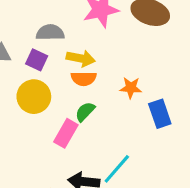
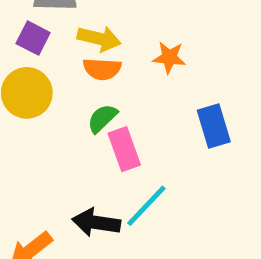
orange star: (131, 88) -> (169, 57), moved
pink rectangle: (66, 133) -> (124, 149), moved, turned -52

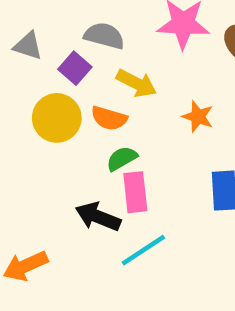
orange semicircle: (102, 69) -> (109, 118), moved
black arrow: (96, 223) -> (98, 217), moved

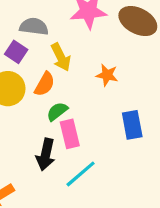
yellow arrow: (136, 83) -> (61, 57), turned 44
orange semicircle: (109, 118) -> (45, 84), turned -70
black arrow: (98, 217) -> (46, 154), turned -92

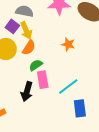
yellow arrow: (61, 57) -> (26, 30), moved
blue rectangle: (132, 125) -> (80, 108), moved
cyan line: (81, 174) -> (68, 86), moved

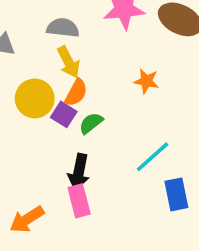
purple square: (12, 26) -> (64, 114), moved
pink rectangle: (43, 80) -> (79, 201), moved

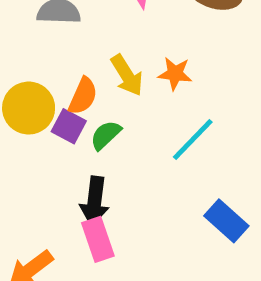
yellow arrow: (69, 62) -> (127, 75), moved
cyan line: (153, 157) -> (193, 139), moved
blue rectangle: (176, 194) -> (226, 221), turned -32

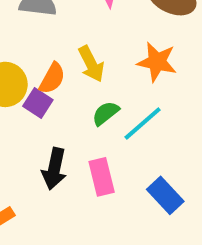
orange star: (175, 74) -> (157, 62), moved, size x1.4
green semicircle: (106, 135) -> (106, 113), moved
pink rectangle: (98, 239) -> (102, 177), moved

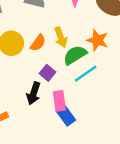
purple square: (38, 103) -> (47, 73), moved
green semicircle: (106, 113) -> (75, 55), moved, size x1.5
blue rectangle: (165, 195) -> (66, 115), moved

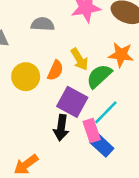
purple square: (47, 73) -> (72, 102), size x1.6
cyan line: (86, 74) -> (106, 112), moved

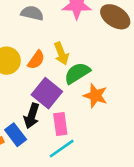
orange star: (121, 55) -> (95, 96), moved
cyan line: (106, 112) -> (62, 149), moved
blue rectangle: (102, 145) -> (16, 135), moved

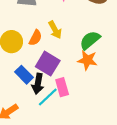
green semicircle: (77, 73) -> (90, 40), moved
blue rectangle: (16, 135) -> (24, 75), moved
cyan line: (62, 149) -> (48, 97), moved

